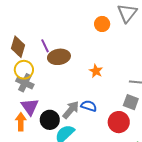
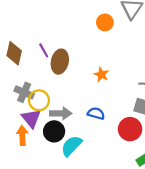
brown ellipse: (59, 57) -> (60, 62), turned -65
yellow circle: (24, 70) -> (39, 100), moved
gray arrow: (71, 110) -> (61, 113), moved, turned 54

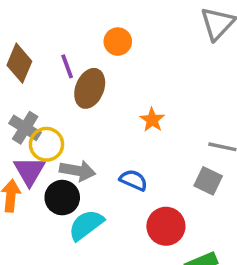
orange circle: (105, 22) -> (118, 42), moved
red circle: (130, 129) -> (166, 226), moved

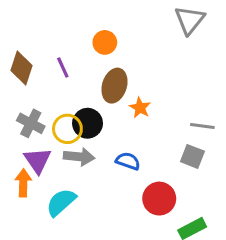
brown ellipse: (90, 88) -> (114, 86), moved
yellow circle: (46, 144) -> (67, 129), moved
black circle: (62, 198) -> (88, 123), moved
cyan semicircle: (86, 225) -> (61, 202), moved

